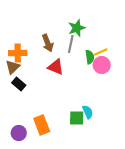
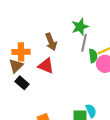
gray line: (71, 44) -> (84, 43), moved
red triangle: (56, 67) -> (46, 66), moved

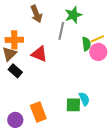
brown arrow: (51, 42) -> (36, 14), moved
gray line: (84, 43) -> (61, 31), moved

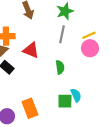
gray line: (61, 31) -> (62, 34), moved
green semicircle: (86, 44) -> (60, 67), moved

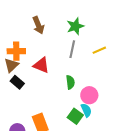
pink circle: (90, 48) -> (89, 95), moved
green square: (65, 101) -> (75, 116), turned 35

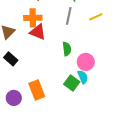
orange cross: (16, 51) -> (33, 18), moved
black rectangle: (17, 82) -> (11, 59), moved

